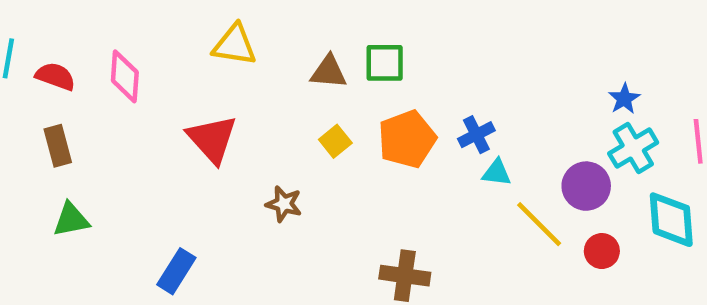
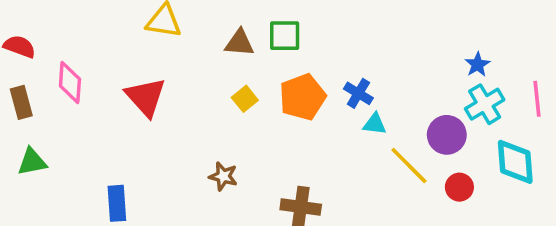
pink diamond: (125, 76) -> (70, 83), moved
blue cross: (476, 135) -> (358, 93), turned -32
brown star: (284, 204) -> (223, 176), moved
blue rectangle: (176, 271) -> (117, 203), turned -36

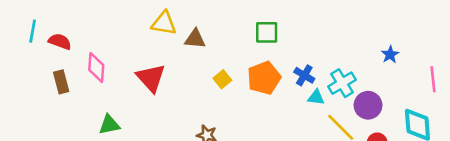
green square: (285, 36) -> (267, 32), moved
brown triangle: (239, 43) -> (195, 39), moved
cyan cross: (485, 104) -> (342, 83), moved
green triangle: (32, 162) -> (109, 125), moved

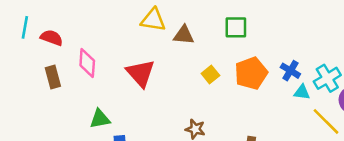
green square: (267, 32) -> (236, 27), moved

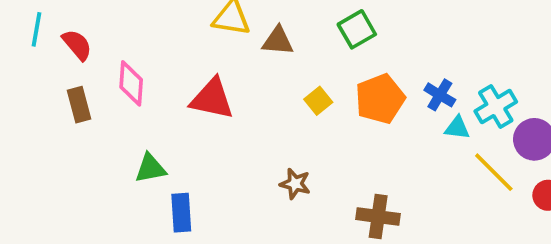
green square: (236, 27) -> (357, 29), turned -30
red semicircle: (52, 38) -> (77, 45), turned 30
red triangle: (141, 73) -> (212, 99), turned -36

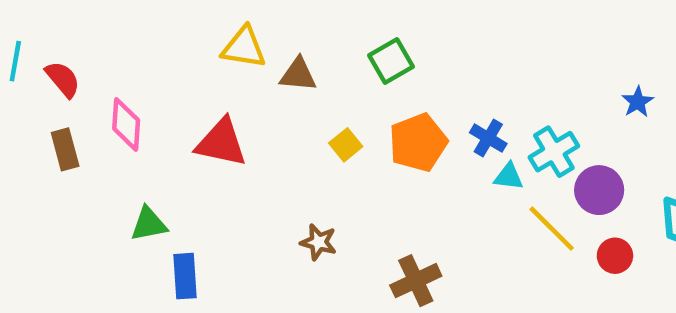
brown cross: (378, 217) -> (416, 281), turned -33

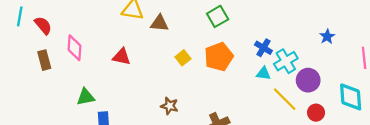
green square: (391, 61) -> (218, 16), moved
blue cross: (488, 138) -> (263, 48), moved
red triangle: (221, 143) -> (121, 57), size x0.7

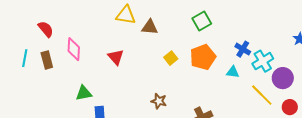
cyan line: (20, 16) -> (25, 58), moved
red triangle: (121, 57) -> (116, 57), turned 36
cyan triangle: (263, 73) -> (233, 72), moved

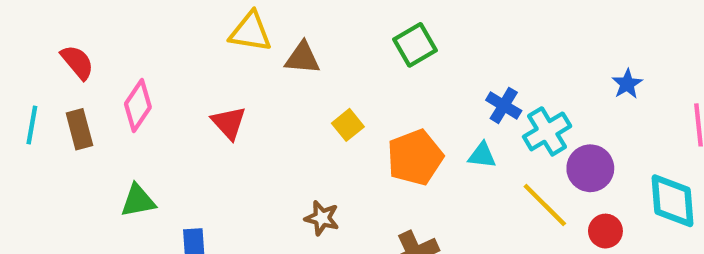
pink diamond: (74, 49) -> (138, 105), turned 30
orange pentagon: (203, 57) -> (415, 157), moved
green triangle: (84, 93) -> (138, 201), moved

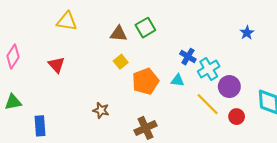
brown triangle: (302, 58) -> (119, 34), moved
blue star: (627, 84) -> (247, 33), moved
yellow square: (348, 125) -> (121, 62), moved

